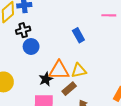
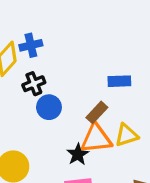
blue rectangle: (78, 35) -> (119, 81), turned -56
brown rectangle: (69, 89) -> (97, 112), moved

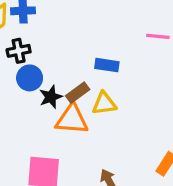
yellow triangle: (126, 135) -> (104, 103), moved
black star: (78, 154) -> (51, 97), moved

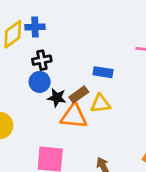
black cross: (19, 51) -> (42, 60), moved
black star: (51, 97) -> (57, 98), turned 30

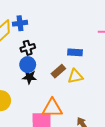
black star: (57, 98) -> (29, 77), moved
orange triangle: (74, 116) -> (52, 108), moved

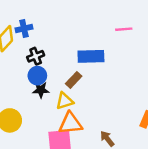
blue rectangle: (75, 52) -> (91, 56), size x1.5
yellow triangle: (75, 76) -> (65, 101), moved

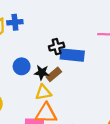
black cross: (36, 56) -> (57, 47), moved
black star: (41, 90) -> (42, 72), moved

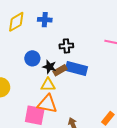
blue cross: (15, 22) -> (45, 20), moved
blue rectangle: (72, 55) -> (76, 68), moved

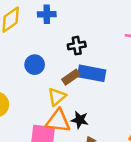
black star: (49, 67) -> (80, 120), moved
yellow triangle: (48, 85) -> (57, 97), turned -35

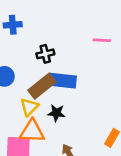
brown rectangle: (71, 77) -> (42, 86), size x1.5
black star: (80, 120) -> (56, 113), moved

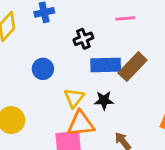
pink line: (102, 40) -> (125, 18), moved
brown rectangle: (42, 86) -> (133, 67), moved

